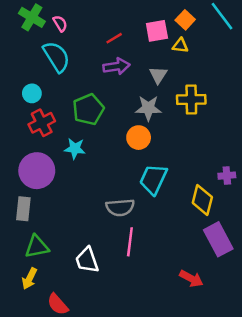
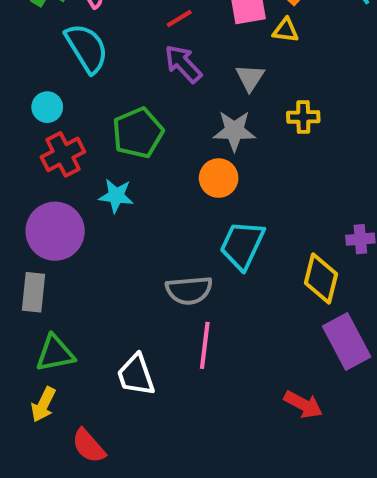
purple arrow: (116, 66) -> (183, 64), turned -125
yellow cross: (191, 100) -> (303, 117), size x0.7

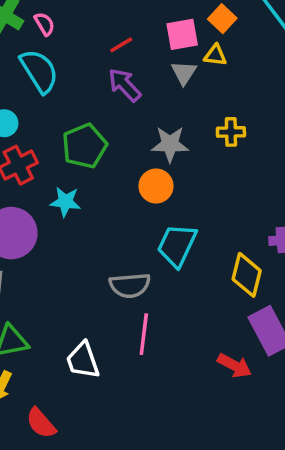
gray triangle: (250, 78) -> (184, 73), moved
red arrow: (303, 405) -> (234, 366), moved

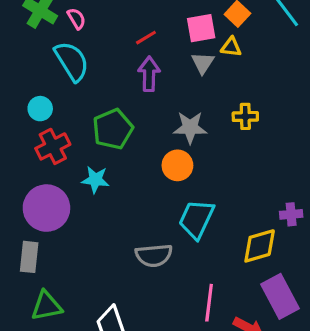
purple arrow: (125, 85) -> (149, 74), turned 44
yellow diamond: (247, 275) -> (260, 246), turned 60
pink line: (144, 334) -> (209, 303), moved

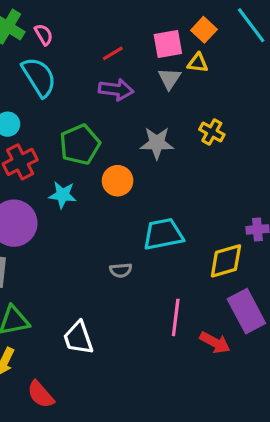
purple arrow: (149, 74) -> (116, 90), turned 96
yellow cross: (245, 116) -> (212, 132), turned 30
orange circle: (177, 165) -> (118, 181), moved
cyan trapezoid: (196, 219) -> (163, 234), turned 54
gray semicircle: (154, 255) -> (121, 270), size x0.6

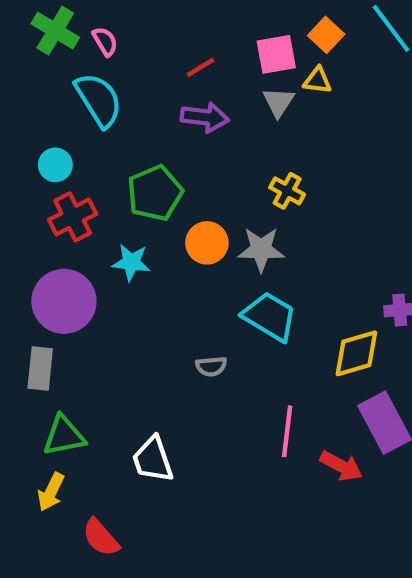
yellow cross: (212, 132) -> (287, 191), moved
gray star: (157, 143) -> (261, 249), moved
cyan trapezoid: (163, 234) -> (270, 317), turned 42

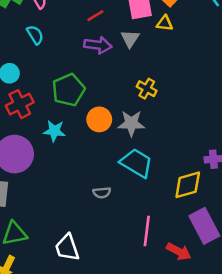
cyan semicircle: (99, 100) -> (35, 35), size x0.6
gray triangle: (278, 102) -> (130, 39), moved

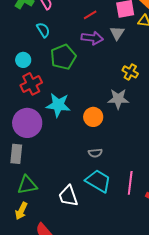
green pentagon: (68, 90) -> (63, 57), moved
orange circle: (99, 119) -> (93, 117), moved
cyan star: (54, 131) -> (58, 105), size x1.4
cyan trapezoid: (136, 163) -> (98, 181), moved

